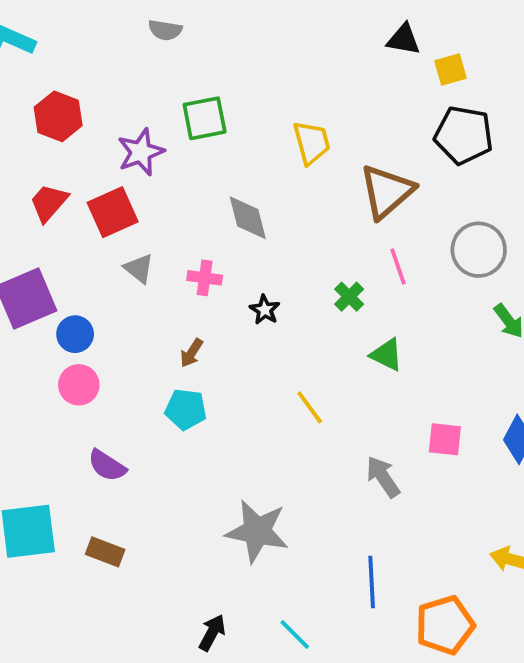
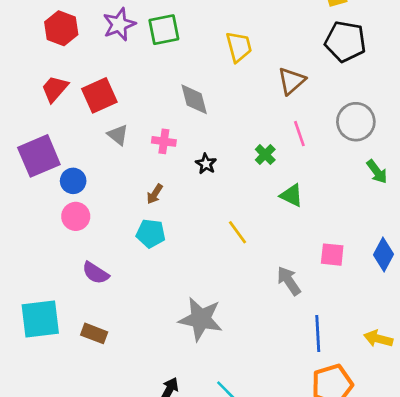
purple star: (141, 152) -> (119, 24), moved
brown triangle: (387, 191) -> (291, 81), size x0.7
blue line: (372, 582) -> (318, 333), moved

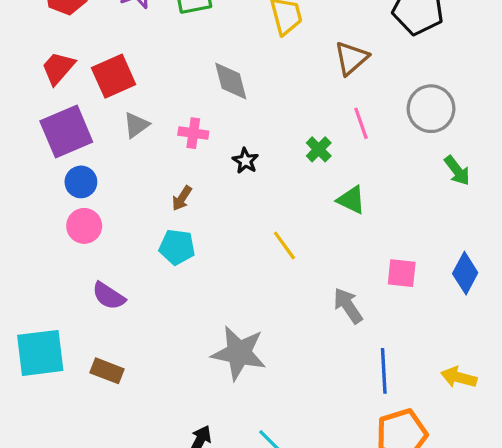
gray triangle: (118, 135) -> (136, 125), turned 45
purple square: (39, 156) -> (66, 131), moved

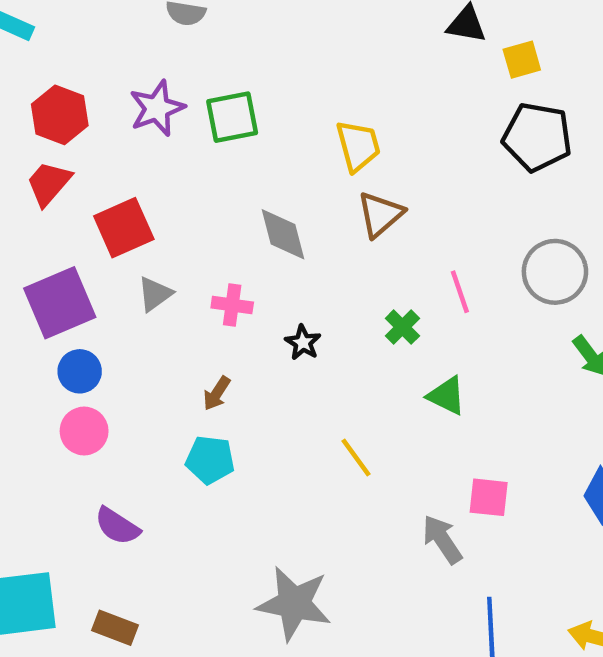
brown triangle: (351, 58) -> (380, 214), moved
red trapezoid: (58, 68) -> (49, 183), moved
pink square: (402, 273) -> (489, 497), moved

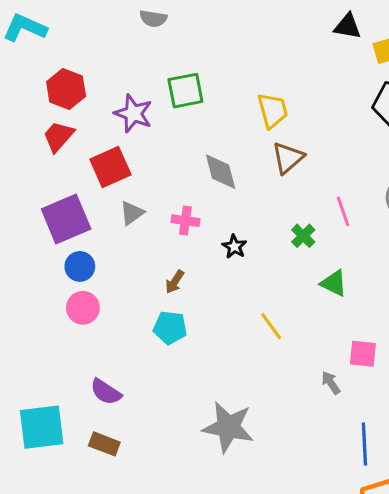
purple star: (157, 108) -> (133, 113), moved, turned -30
purple semicircle: (117, 526) -> (106, 392), moved
gray arrow: (442, 539) -> (331, 383), size x0.7

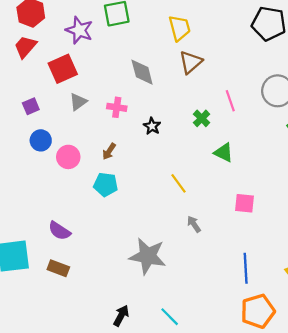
purple square: (66, 219) -> (31, 106), size x0.5
pink circle: (83, 308) -> (68, 157), moved
gray arrow: (331, 383) -> (194, 224), moved

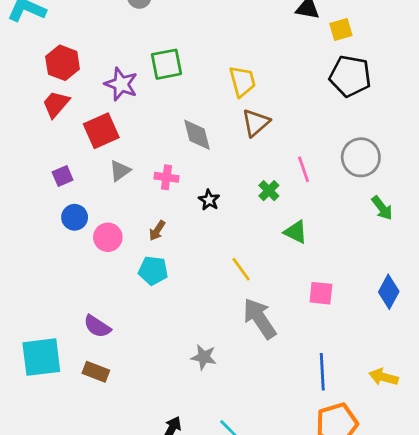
gray arrow: (194, 224) -> (260, 318), size x2.0
gray star: (148, 256) -> (204, 357), size x0.6

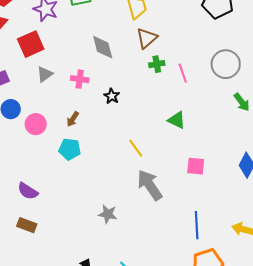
green cross: (269, 191) -> (157, 64), moved, turned 35

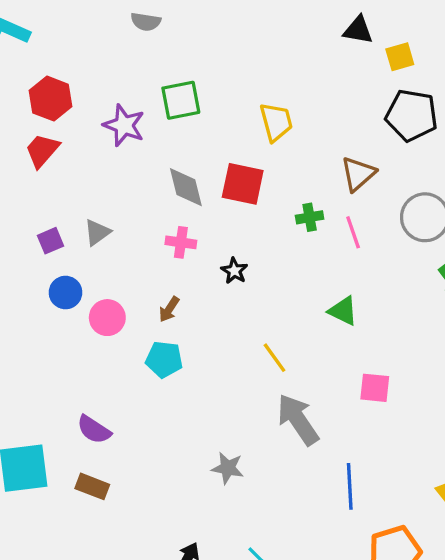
brown triangle: (147, 38) -> (358, 174), moved
red square: (31, 44) -> (243, 184), moved, turned 36
gray diamond: (103, 47) -> (186, 187), moved
gray triangle: (45, 74) -> (97, 232), moved
blue line: (197, 225) -> (350, 486), moved

